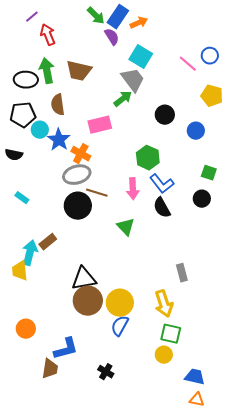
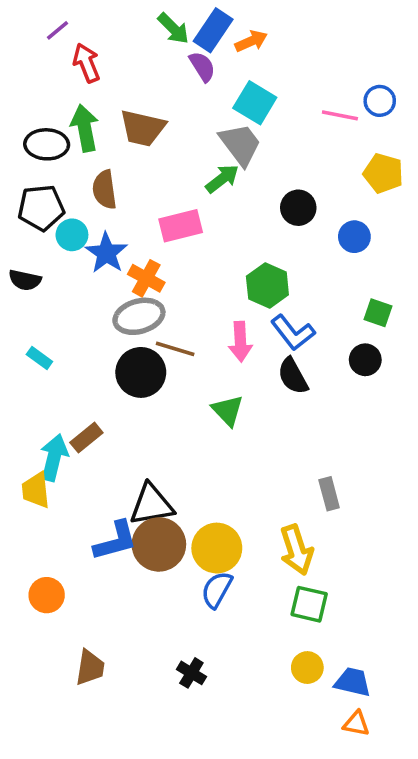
pink line: (188, 64) -> (340, 115), turned -30
blue L-shape: (66, 349) -> (115, 541), moved
yellow circle: (164, 355) -> (307, 668), moved

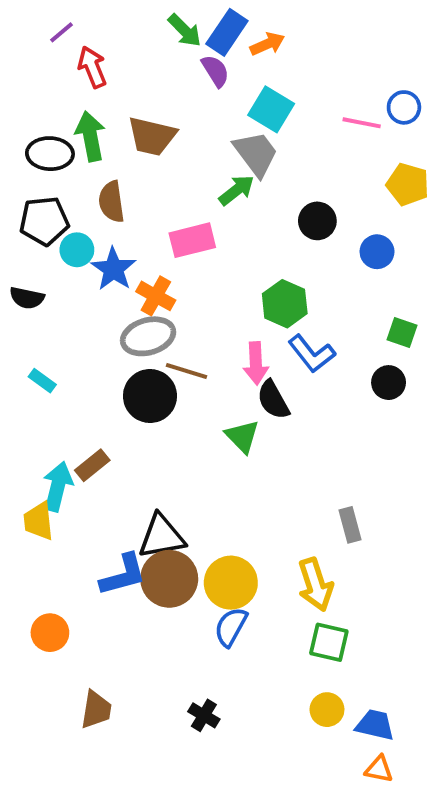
black semicircle: (293, 376) -> (273, 400), moved

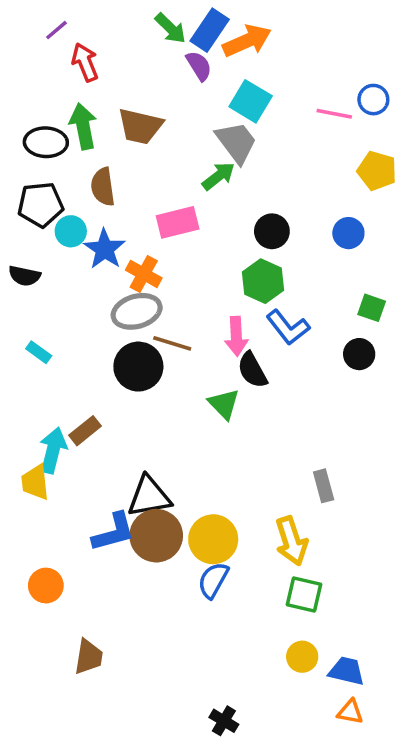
orange arrow: (267, 44) -> (247, 41), size x1.5
black circle: (317, 221) -> (272, 231), moved
black cross: (204, 715) -> (224, 721), moved

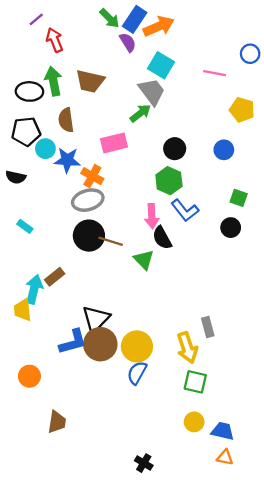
blue circle: (373, 100) -> (250, 54), moved
blue star: (105, 249) -> (67, 160), turned -30
brown line: (172, 343) -> (111, 241), moved
gray rectangle: (324, 486) -> (208, 327), moved
black triangle: (149, 497) -> (96, 319), turned -36

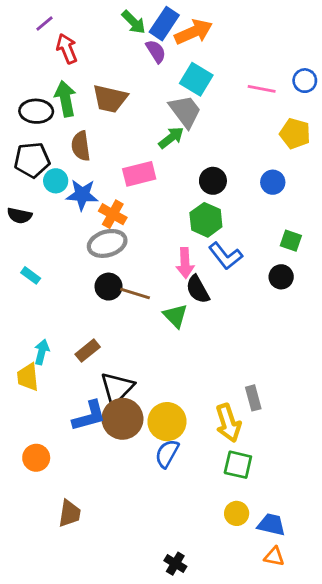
blue circle: (250, 54) -> (305, 81), moved
black circle: (89, 236) -> (109, 287), size x0.7
brown rectangle: (55, 277) -> (88, 351), moved
cyan arrow: (34, 289) -> (42, 352), size x0.7

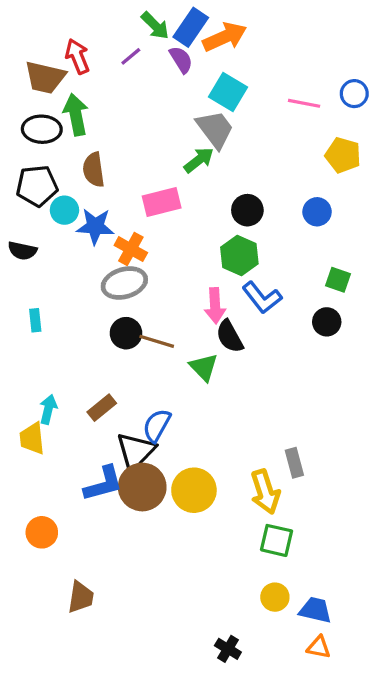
purple line: (45, 24) -> (131, 56), moved
brown trapezoid: (110, 99) -> (45, 77), moved
cyan rectangle: (31, 275) -> (35, 320), turned 48
blue semicircle: (167, 454) -> (157, 425), moved
black cross: (175, 564) -> (228, 649), moved

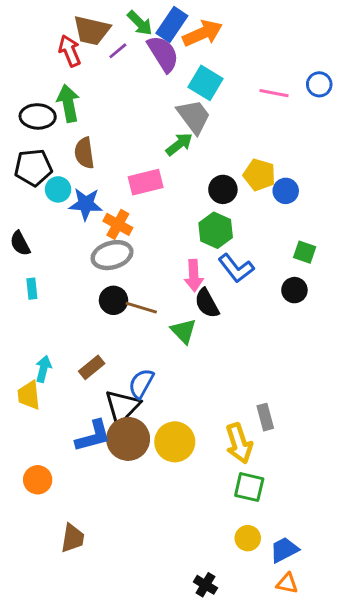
purple semicircle: (181, 60) -> (163, 54), size x1.5
brown trapezoid: (45, 77) -> (92, 30), moved
yellow pentagon: (343, 155) -> (259, 175), moved
black semicircle: (22, 251) -> (20, 243), moved, turned 50
blue trapezoid: (315, 610) -> (284, 550), turned -40

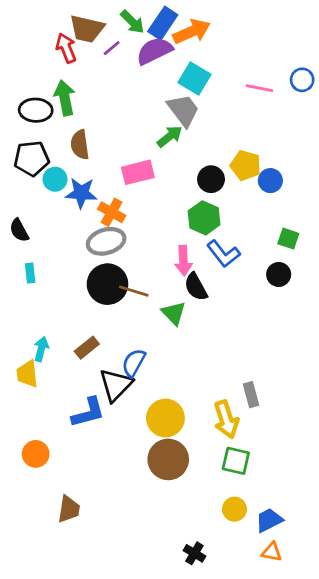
purple semicircle: (163, 54) -> (154, 51), turned -84
black circle: (114, 300) -> (107, 284), size x1.5
brown circle: (128, 439) -> (168, 459), moved

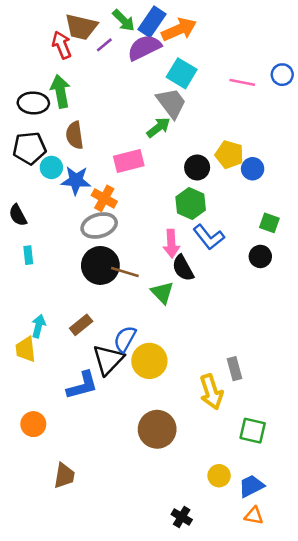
yellow circle: (165, 418) -> (149, 361), moved
green square: (236, 461) -> (253, 431), moved

